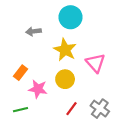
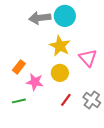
gray arrow: (33, 31) -> (40, 18), moved, size x1.5

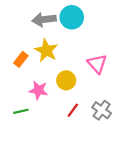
yellow star: (60, 46) -> (46, 50), moved
orange rectangle: (19, 67) -> (21, 59), moved

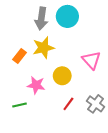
gray arrow: (44, 20) -> (41, 18), turned -75
yellow star: (46, 50) -> (43, 48), turned 30

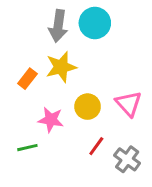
pink triangle: (91, 60) -> (129, 104), moved
gray cross: (96, 104) -> (127, 159), moved

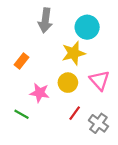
cyan circle: (95, 23) -> (87, 27), moved
yellow star: (61, 67) -> (74, 53), moved
green line: (27, 148) -> (21, 114), turned 42

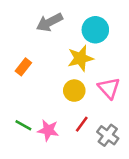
gray arrow: (45, 20) -> (49, 22), turned 55
pink star: (40, 93) -> (48, 130), moved

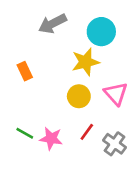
orange rectangle: (23, 67) -> (25, 71), turned -63

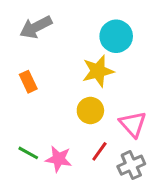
gray arrow: (52, 24) -> (36, 27), moved
pink triangle: (116, 94) -> (133, 124), moved
gray cross: (114, 144) -> (131, 165), turned 30

